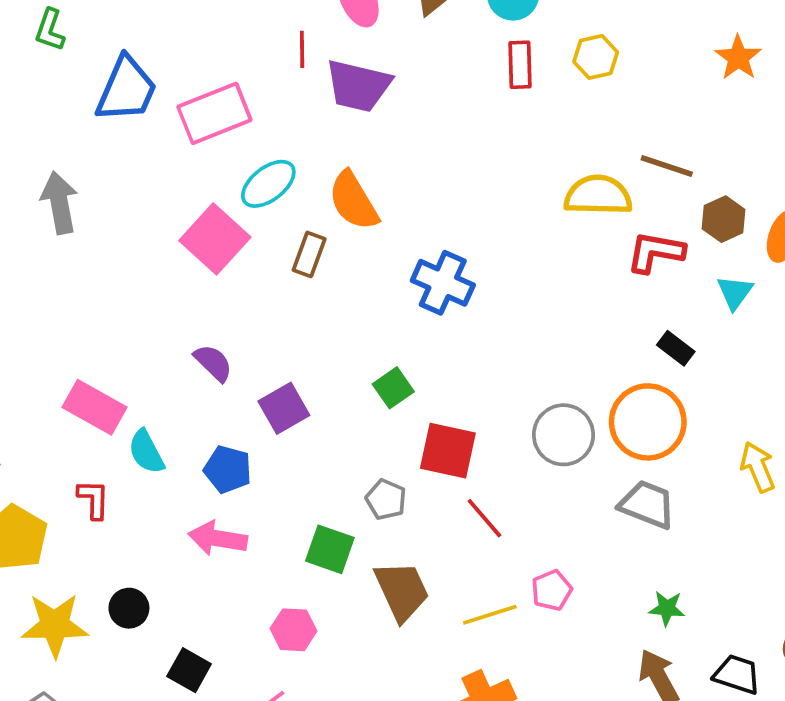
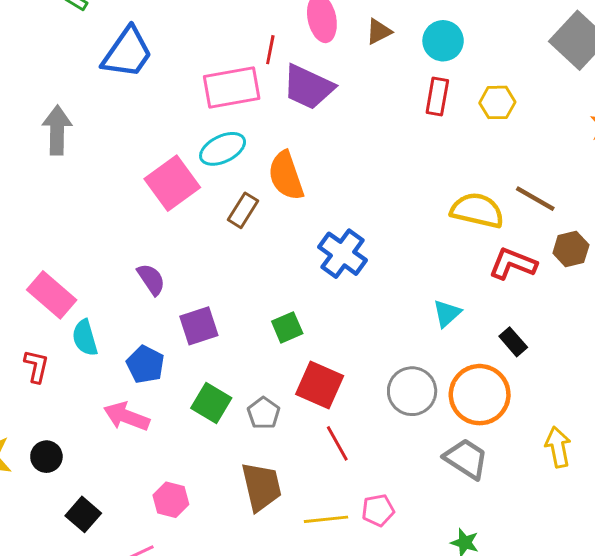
pink rectangle: (214, 113) -> (232, 87), moved
cyan triangle: (735, 292) -> (447, 313), moved
green square: (330, 549) -> (211, 403), moved

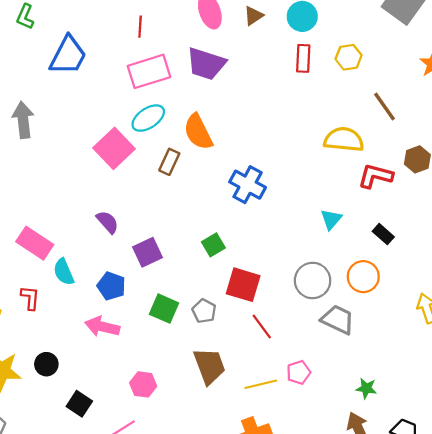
red line: (270, 50) -> (140, 27), moved
brown line: (535, 199) -> (385, 107), moved, turned 32
orange circle: (480, 395) -> (363, 277), size x0.7
gray trapezoid: (466, 459) -> (338, 320), moved

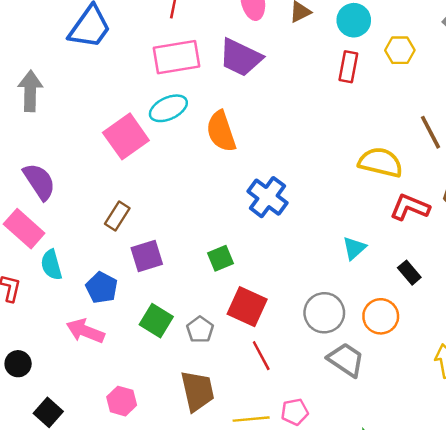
yellow hexagon: (349, 57) -> (400, 50), moved
brown rectangle: (169, 162) -> (117, 216), moved
purple semicircle: (107, 222) -> (39, 182), moved, size x1.4

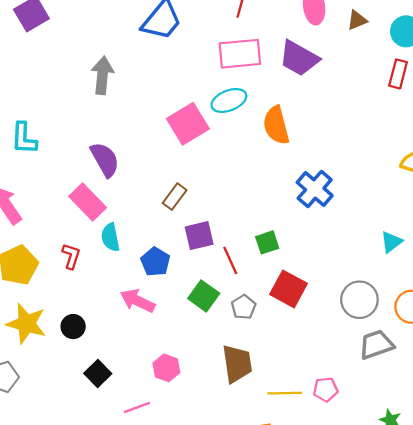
red line: (261, 356) -> (230, 260), moved
gray trapezoid: (346, 360) -> (376, 345), turned -57

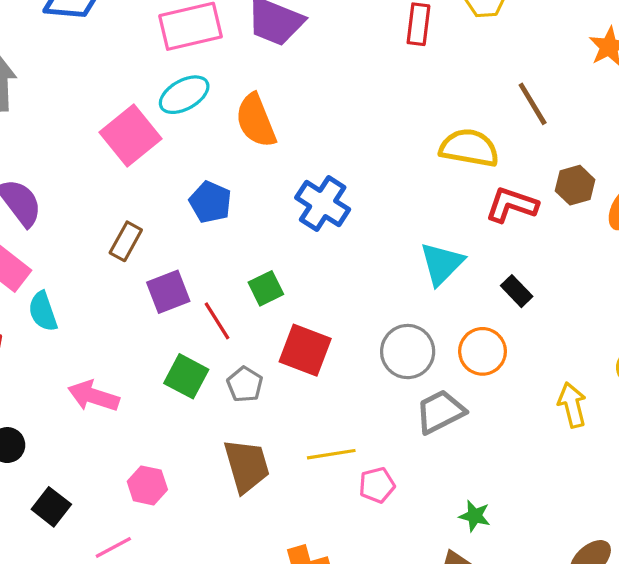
cyan triangle: (391, 242) -> (442, 264), size x1.4
blue pentagon: (155, 262) -> (210, 202), moved
yellow line: (285, 393) -> (331, 454), moved

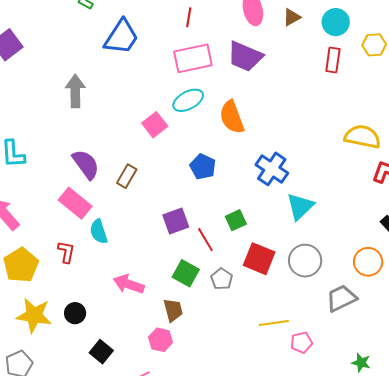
pink square: (130, 135) -> (155, 125), size x0.7
brown rectangle: (126, 241) -> (127, 176), moved
cyan triangle: (442, 264) -> (300, 206), moved
gray circle: (408, 352) -> (305, 261), moved
brown trapezoid: (247, 466) -> (173, 310), moved, size x0.7

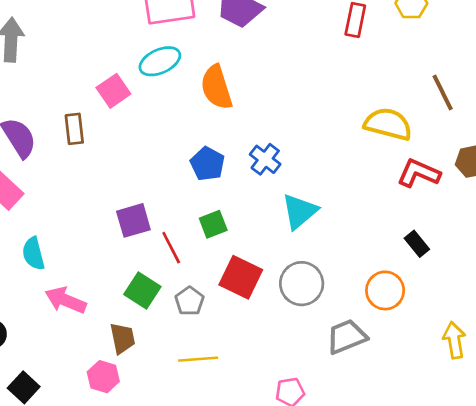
blue pentagon: (203, 167) -> (207, 164), moved
blue cross: (272, 169) -> (265, 159), size x0.7
brown rectangle: (127, 176) -> (74, 129), moved, turned -40
cyan semicircle: (99, 232) -> (33, 254), moved
yellow line: (274, 323) -> (198, 359), moved

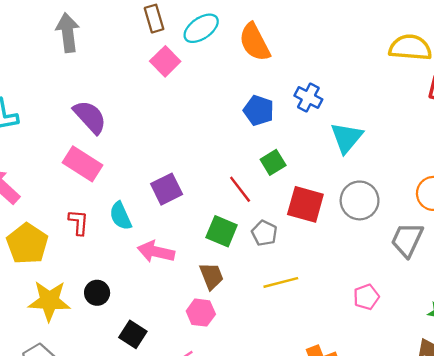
brown rectangle: (74, 129) -> (154, 19), moved
purple square: (133, 220) -> (167, 189), moved
gray trapezoid: (347, 337) -> (407, 240), turned -33

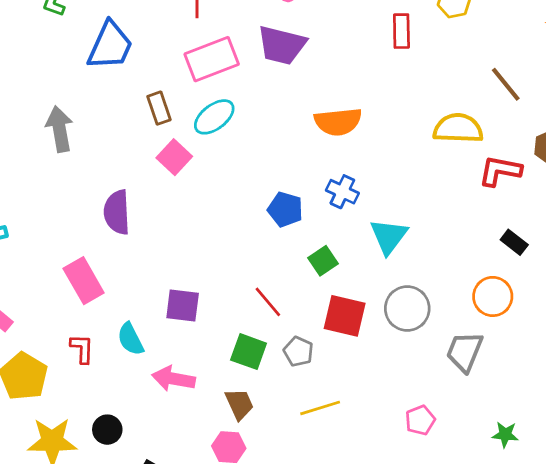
orange semicircle: (255, 42) -> (338, 122), moved, turned -66
purple semicircle: (90, 117) -> (117, 212), moved, turned -138
green square: (273, 162) -> (323, 261), moved
pink rectangle: (82, 164) -> (84, 281), turned 30
purple square: (167, 189) -> (183, 305), turned 36

